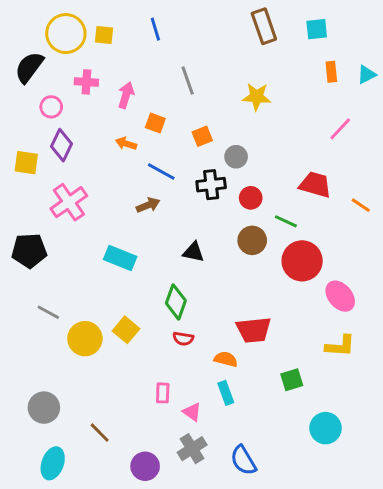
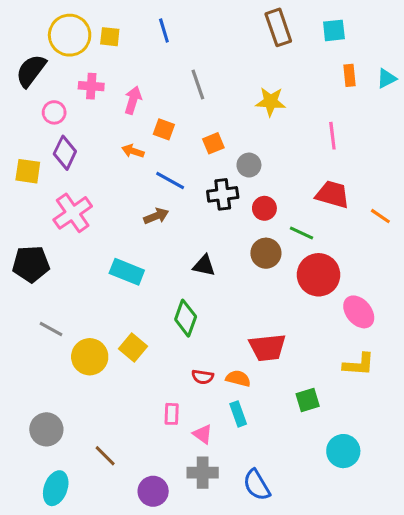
pink line: (340, 129) -> (332, 136), moved, turned -50
red semicircle: (183, 339) -> (203, 377), moved
gray cross: (192, 449) -> (203, 473), turned 32

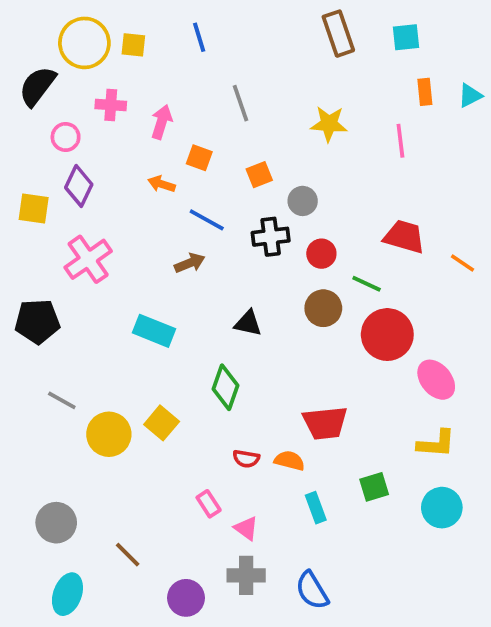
pink line: (332, 136) -> (400, 141), moved
pink rectangle: (172, 414) -> (209, 504), turned -35
cyan rectangle: (238, 414) -> (316, 508), moved
cyan circle: (343, 451) -> (442, 508), moved

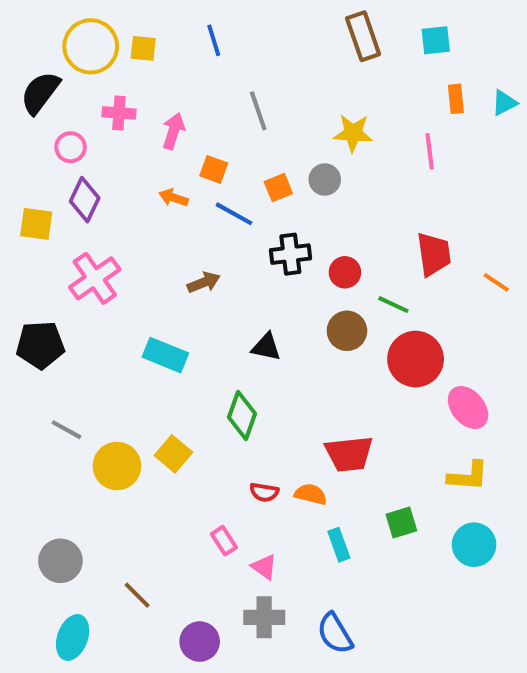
gray circle: (303, 201) -> (325, 179), moved
blue line: (207, 220) -> (234, 214), moved
red trapezoid: (404, 237) -> (434, 254), turned 66

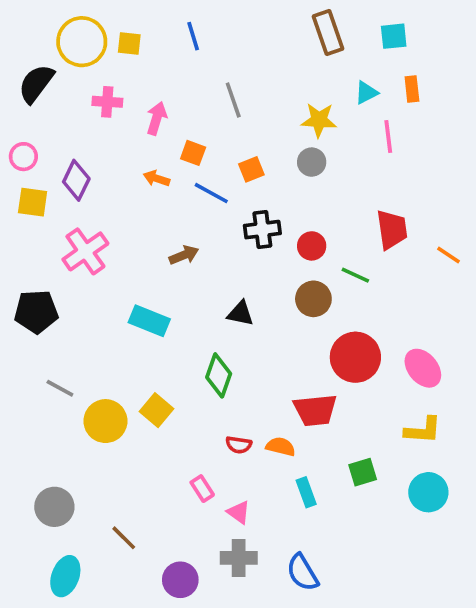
cyan triangle: (504, 103) -> (366, 93), moved
pink circle: (71, 147) -> (23, 157), moved
gray circle: (325, 179) -> (312, 162), moved
red circle: (416, 359) -> (355, 357), moved

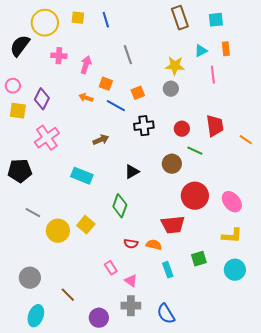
yellow square: (129, 43) -> (78, 18), moved
red circle: (312, 246) -> (182, 129), moved
black triangle: (240, 313) -> (132, 172), turned -42

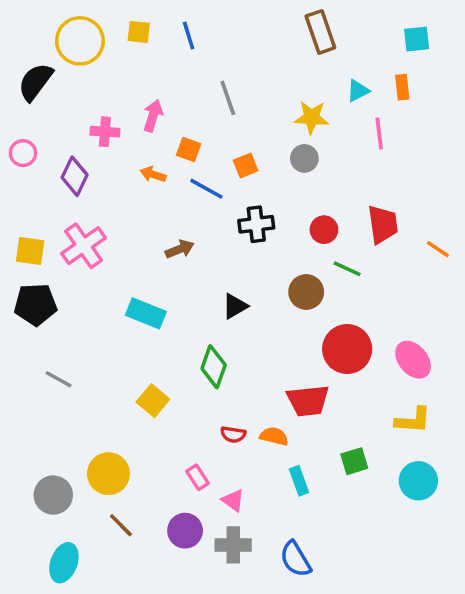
cyan square: (216, 20) -> (417, 39), moved
pink cross: (59, 56) -> (105, 132), moved
yellow square: (18, 111) -> (30, 251), moved
yellow circle: (58, 231) -> (108, 474), moved
purple circle: (99, 318) -> (185, 531), moved

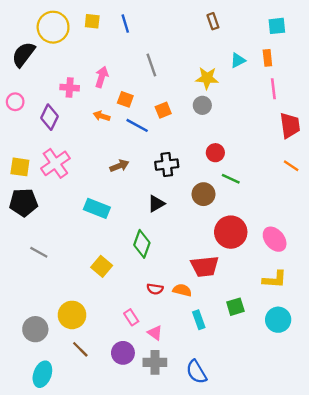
brown rectangle: (320, 32) -> (213, 21), size x0.6
pink line: (379, 133) -> (273, 89), moved
black cross: (256, 224) -> (167, 165), moved
red trapezoid: (383, 224) -> (290, 125), moved

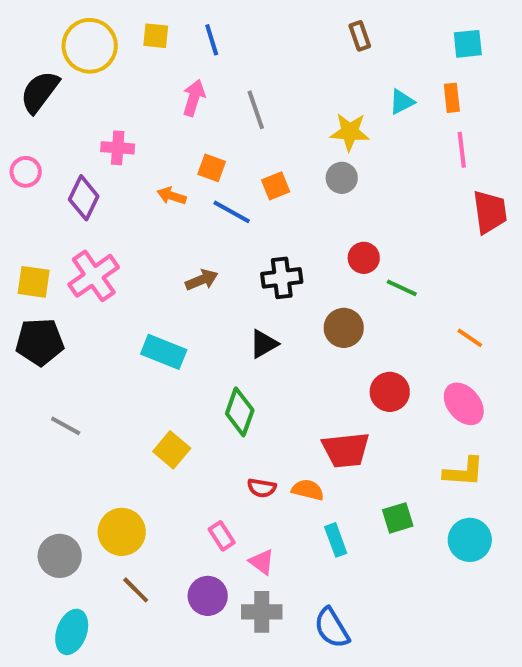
pink arrow: (102, 77) -> (194, 98), moved
orange line: (291, 166) -> (470, 338), moved
green line: (231, 179) -> (402, 288), moved
red circle: (231, 232) -> (390, 392), size x0.7

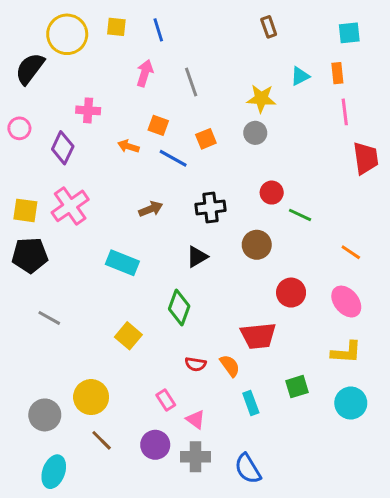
orange semicircle: (308, 490) -> (230, 366), turned 40

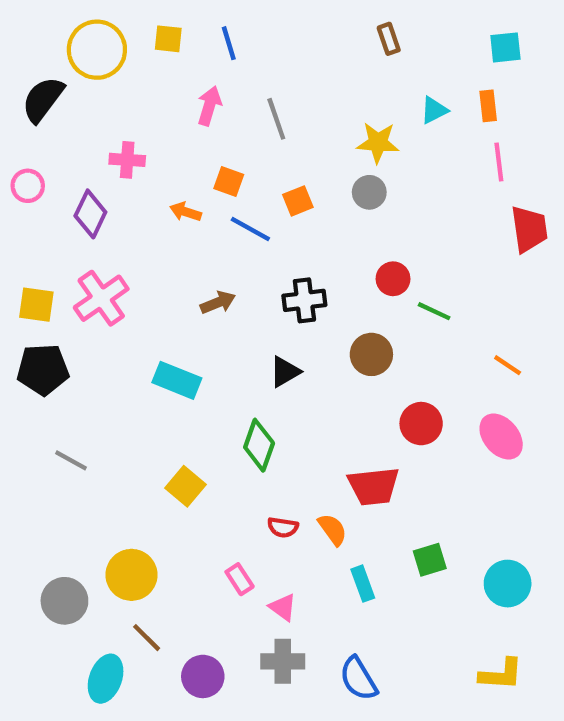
yellow L-shape: (346, 352) -> (501, 674), moved
purple circle: (155, 445) -> (203, 676), moved
cyan ellipse: (54, 472) -> (106, 679), moved

